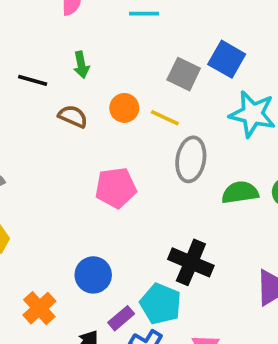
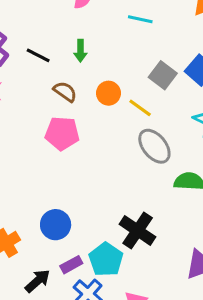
gray ellipse: (191, 159) -> (154, 146), turned -60
pink pentagon: (116, 188) -> (62, 133), moved

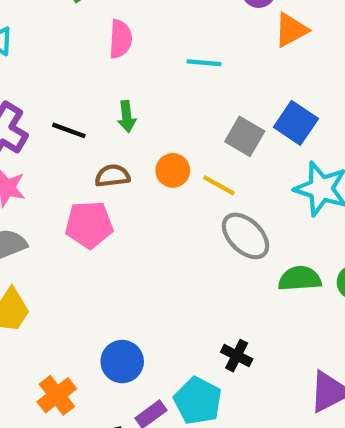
brown semicircle: (65, 92) -> (112, 176), turned -35
pink pentagon: (62, 133) -> (89, 225), moved
black cross: (138, 231) -> (237, 356), size x0.6

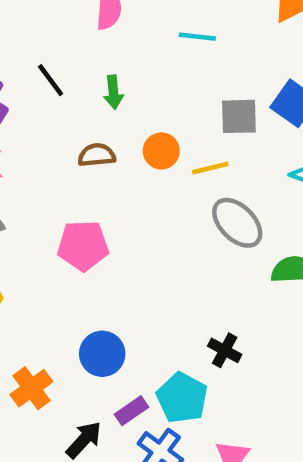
black line: (69, 130) -> (51, 80), moved, turned 32
gray square: (245, 136) -> (239, 116), turned -33
yellow line: (219, 185) -> (210, 168), turned -44
pink pentagon: (89, 225) -> (83, 246), moved

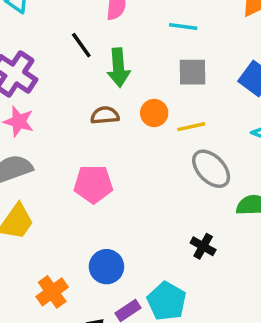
black line: (51, 80) -> (81, 45), moved
green arrow: (113, 92) -> (118, 68), size x1.5
gray square: (239, 116) -> (192, 72), moved
black cross: (225, 350) -> (203, 246), moved

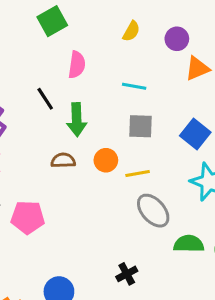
pink pentagon: (93, 184) -> (28, 217), moved
black cross: (203, 246) -> (127, 274), moved, turned 30

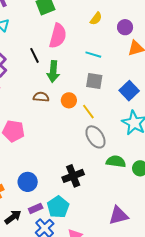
pink semicircle: (77, 65) -> (58, 36), size x1.4
yellow line: (138, 173) -> (88, 112), turned 56
black cross: (127, 274) -> (73, 176), size x1.5

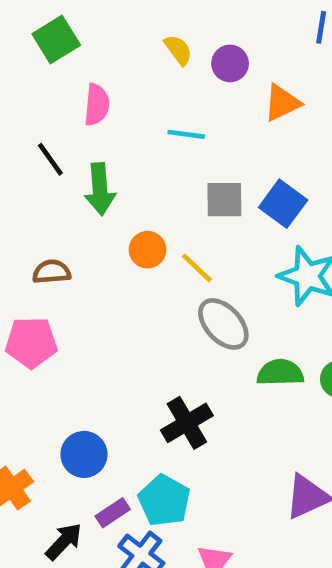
yellow semicircle: (96, 19) -> (178, 50), turned -64
purple circle: (125, 27) -> (230, 63), moved
pink semicircle: (58, 36) -> (97, 105), size x0.7
gray square: (94, 81) -> (224, 200), moved
brown semicircle: (41, 97) -> (52, 272), moved

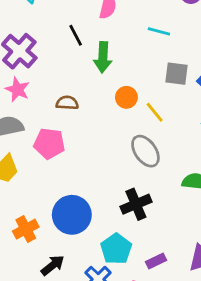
gray ellipse: (223, 324) -> (145, 151), moved
blue circle: (84, 454) -> (72, 215), size x1.4
purple rectangle: (113, 513) -> (156, 261), moved

